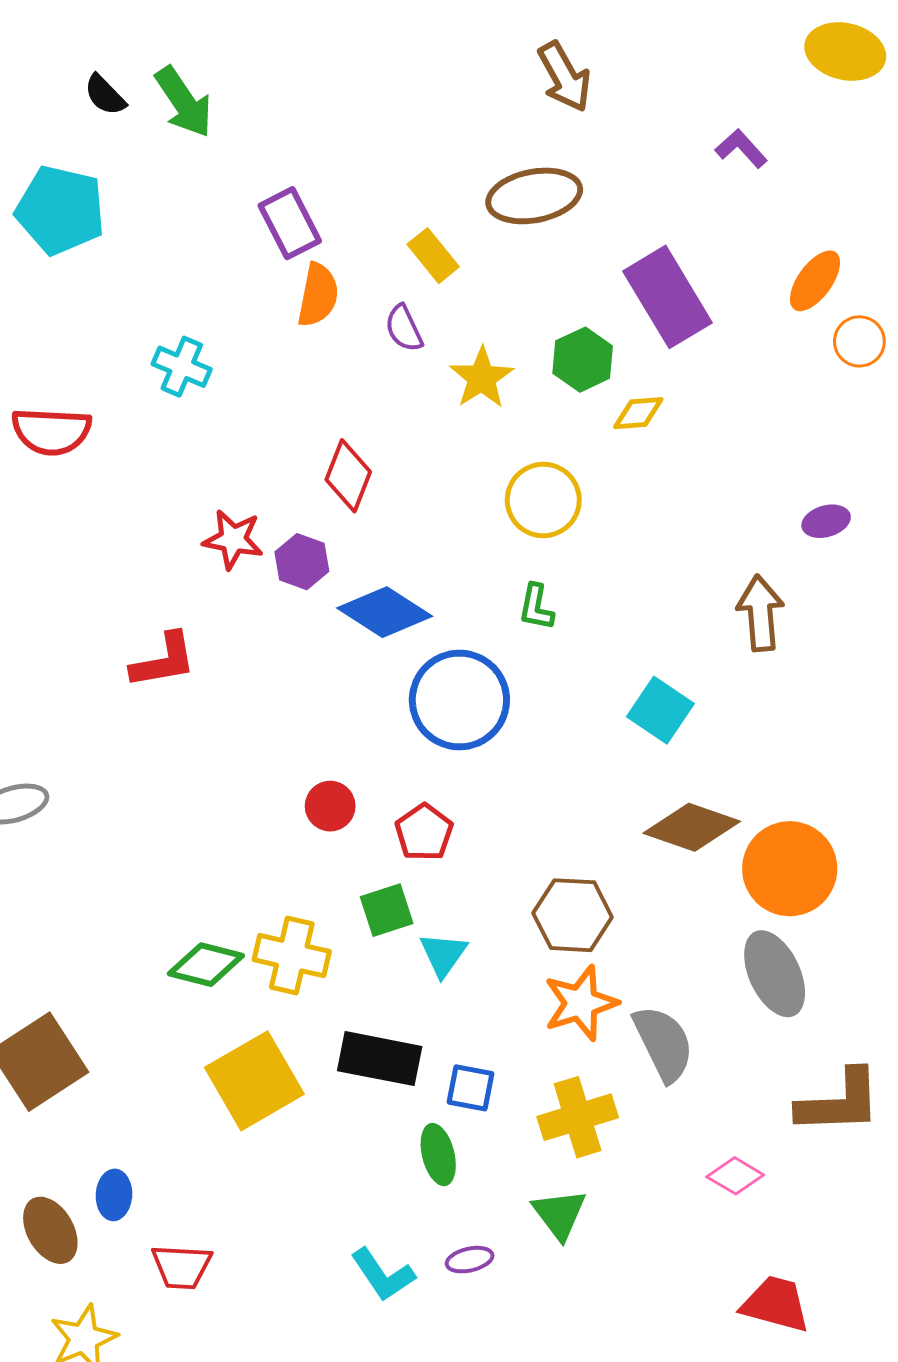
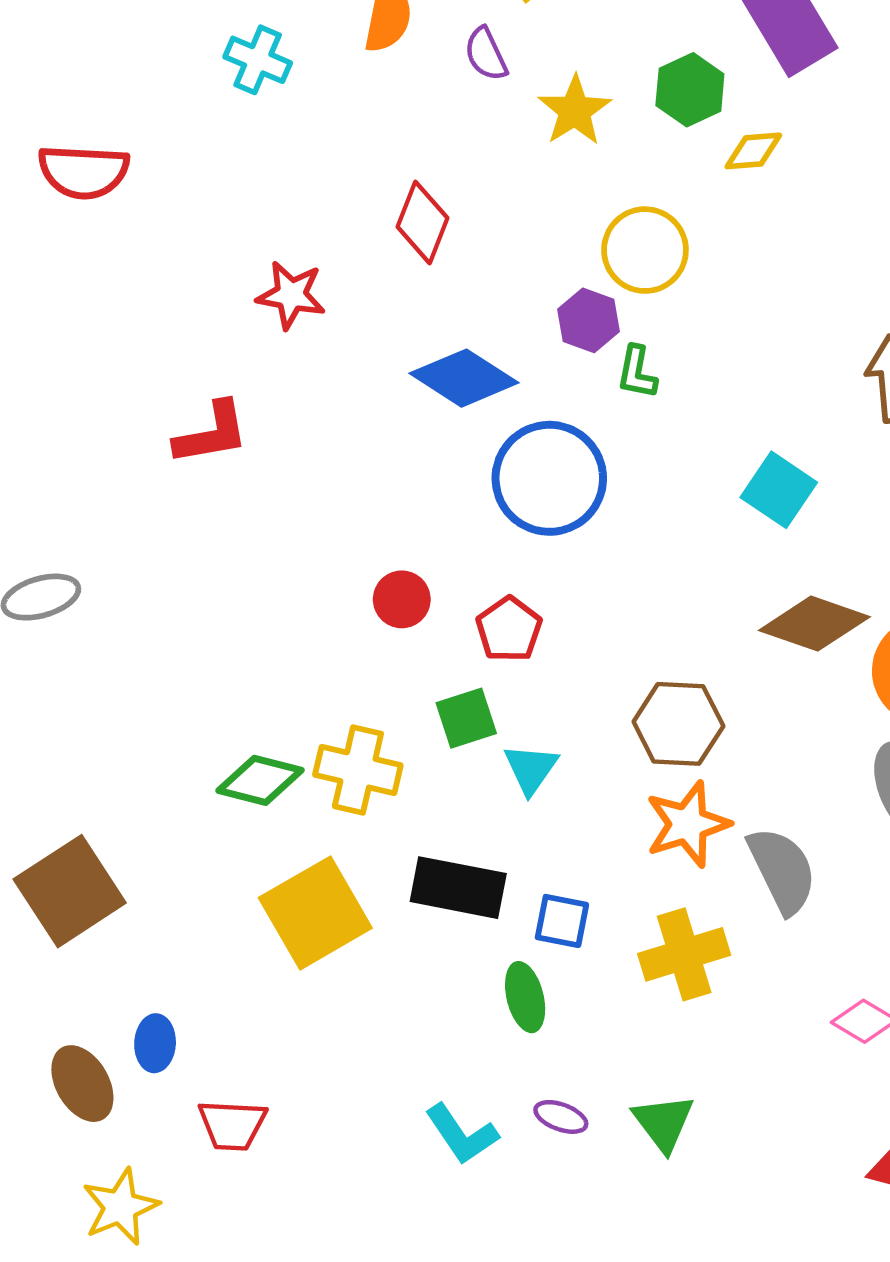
cyan cross: (182, 367) -> (258, 60), moved
purple hexagon: (302, 562) -> (588, 320), moved
green triangle: (559, 1214) -> (663, 1123), moved
purple ellipse: (470, 1260) -> (561, 1117), turned 33

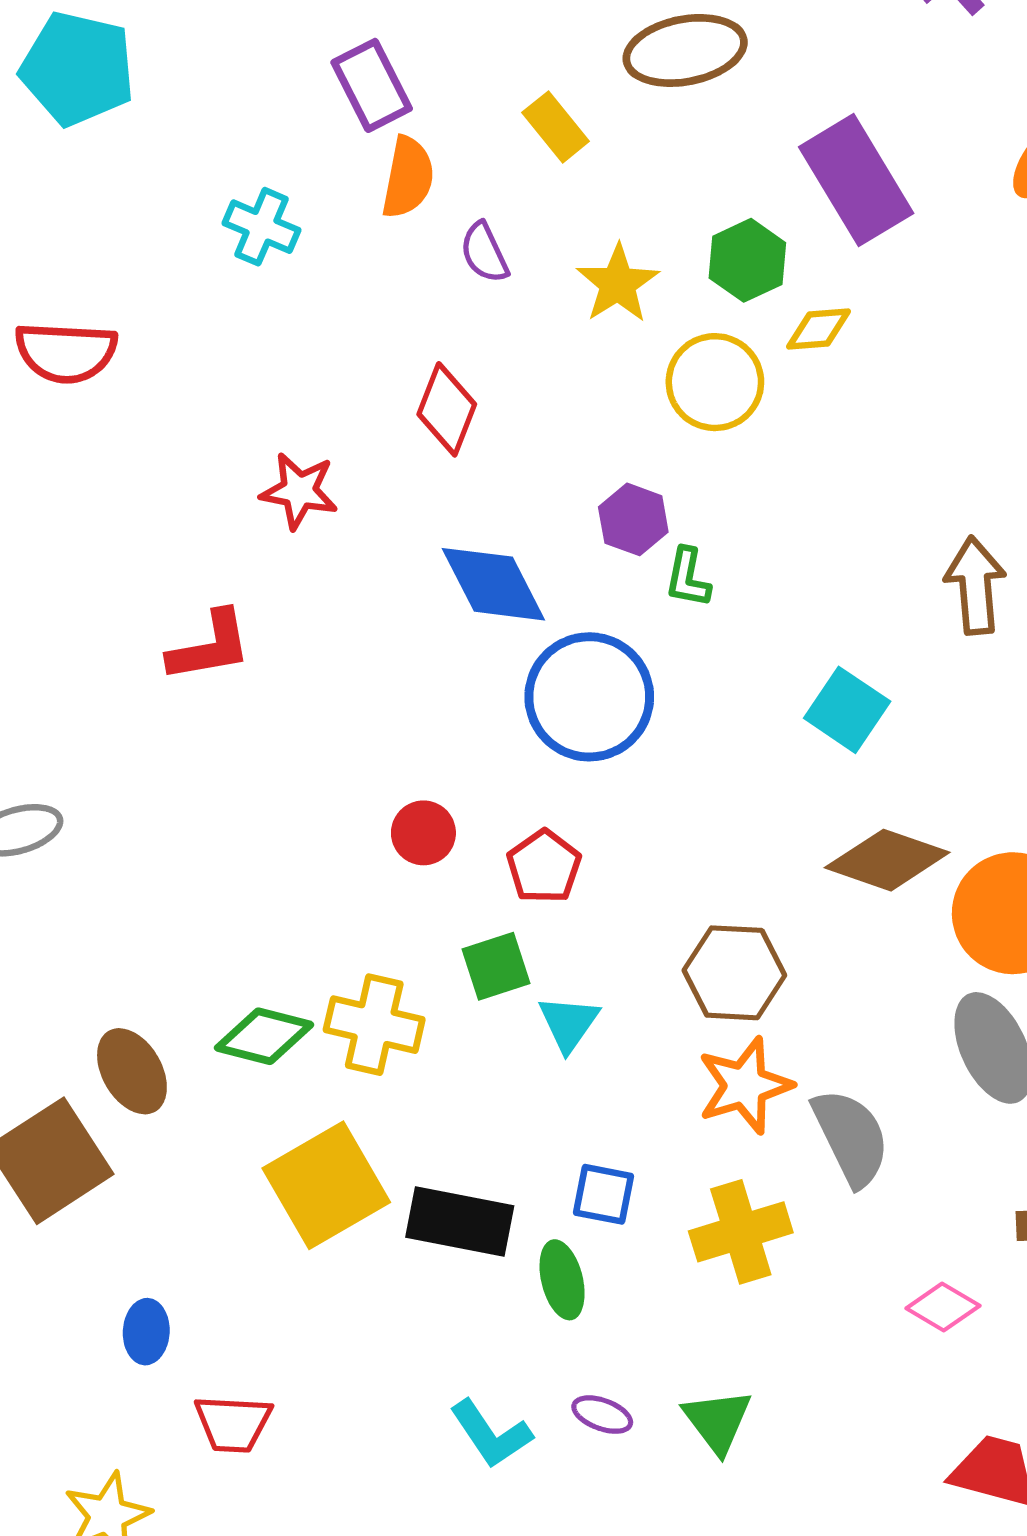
purple semicircle: (486, 54) -> (484, 253), moved
yellow circle: (645, 250) -> (715, 382), moved
blue diamond: (464, 378) -> (493, 584), turned 30
black rectangle: (458, 888) -> (460, 1222), moved
brown ellipse: (82, 1084) -> (132, 1071), moved

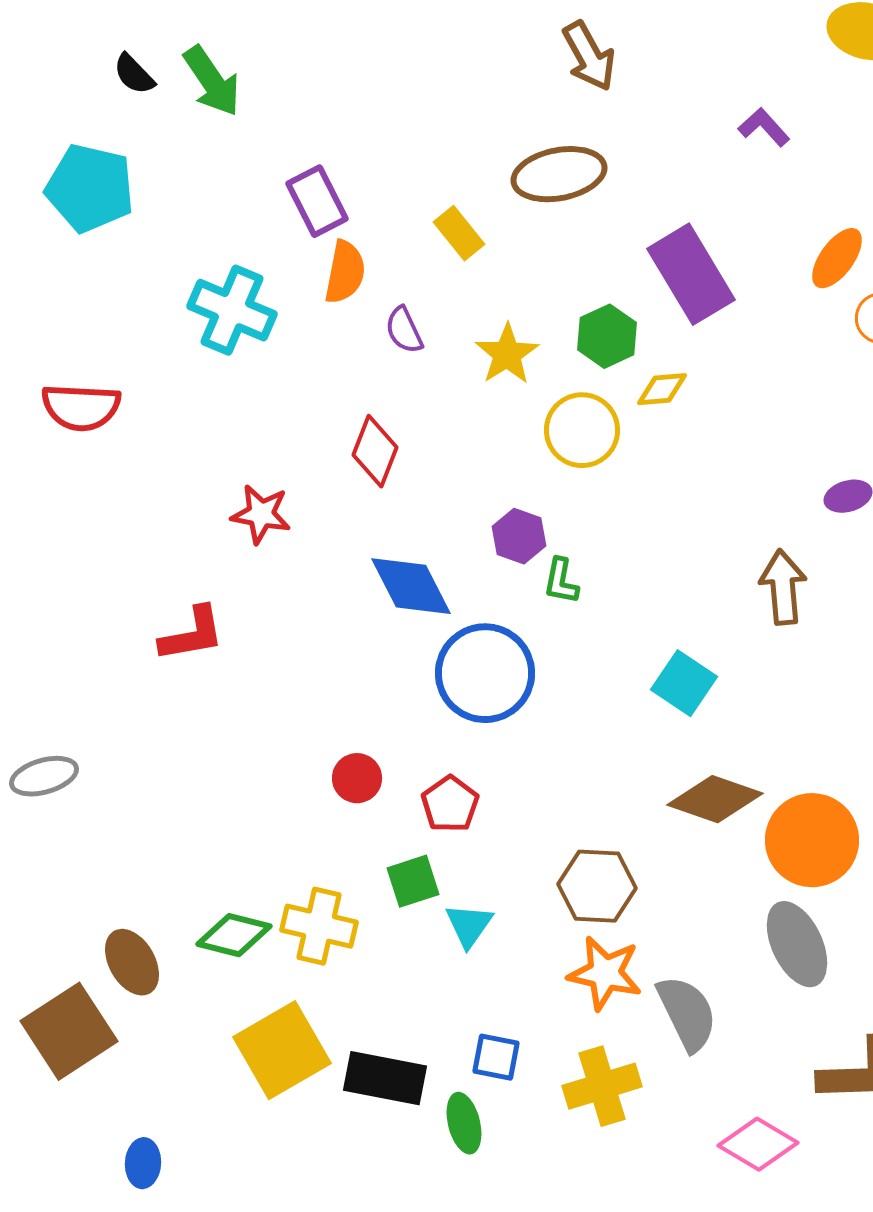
cyan cross: (262, 227) -> (232, 310), size x1.5
orange star: (745, 1086) -> (605, 973), turned 30
pink diamond: (943, 1307) -> (758, 1144), size x1.4

